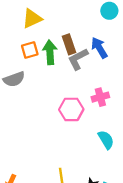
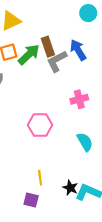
green arrow: (50, 52) -> (29, 54), turned 50
pink hexagon: (71, 109) -> (40, 125), moved

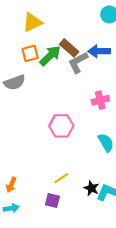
brown rectangle: (48, 47) -> (69, 48), turned -30
blue arrow: (78, 50) -> (99, 51), turned -60
yellow line: (40, 178) -> (61, 178), turned 64

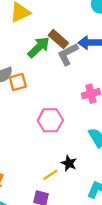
orange square: (30, 53) -> (18, 82), moved
black star: (91, 188) -> (69, 163), moved

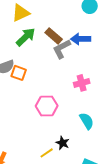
green arrow: (39, 47) -> (26, 37), moved
orange square: (18, 82) -> (19, 73), turned 35

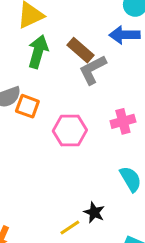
green arrow: (26, 37) -> (38, 52), turned -30
blue arrow: (81, 39) -> (124, 35), moved
pink hexagon: (47, 106) -> (70, 130), moved

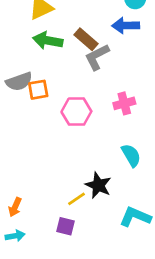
green arrow: (38, 52) -> (48, 41), turned -96
orange square: (27, 106) -> (38, 90), turned -30
black star: (94, 212) -> (98, 185), size x1.4

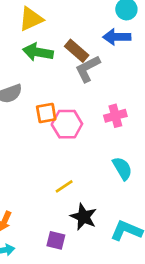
orange square: (38, 90) -> (46, 113), moved
black star: (98, 185) -> (84, 217), moved
yellow line: (76, 199) -> (64, 186), moved

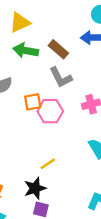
gray L-shape: (88, 69) -> (61, 77), moved, turned -90
black star: (84, 217) -> (35, 188), moved, turned 30

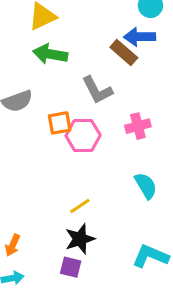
brown rectangle: (58, 49) -> (124, 52), moved
black star: (35, 188) -> (80, 239), moved

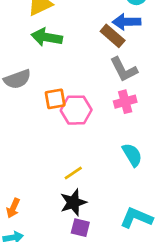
gray L-shape: (97, 90) -> (124, 69), moved
purple square: (71, 267) -> (80, 228), moved

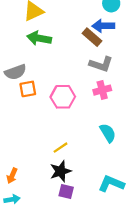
gray L-shape: (124, 69) -> (101, 64), turned -45
orange square: (55, 99) -> (28, 89), moved

